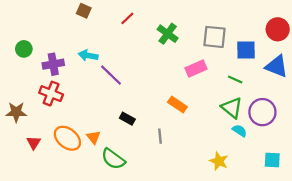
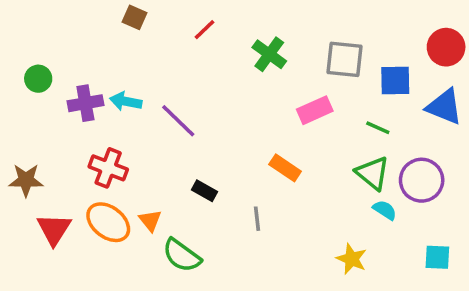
cyan arrow: (88, 55) -> (126, 101), moved
red cross: (51, 94) -> (108, 168), moved
red triangle: (34, 143) -> (54, 229), size x1.5

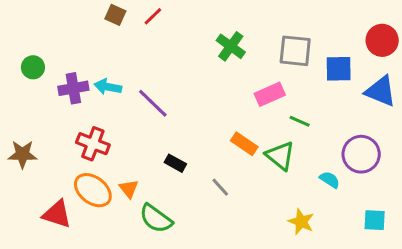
red line: (204, 30) -> (153, 16), moved
green line: (378, 128) -> (300, 121), moved
green triangle: (373, 173) -> (280, 156), moved
gray line: (257, 219) -> (220, 187), turned -36
red triangle: (54, 229) -> (57, 214), moved, turned -44

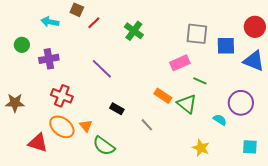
red line: (153, 16) -> (94, 23), moved
green cross: (231, 46) -> (134, 31), moved
cyan arrow: (108, 87) -> (50, 22), moved

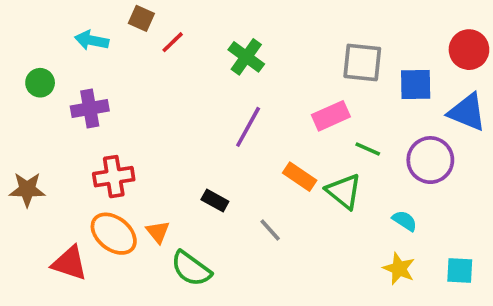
purple line: (102, 69) -> (248, 127), moved, turned 75
red cross: (62, 96) -> (114, 177), turned -30
purple circle: (241, 103) -> (430, 160), moved
yellow star: (201, 148) -> (399, 269), moved

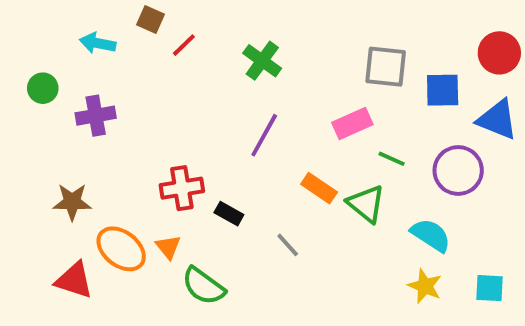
red cross: (114, 177) -> (182, 188), moved
brown star: (27, 189) -> (72, 202), moved
cyan semicircle: (405, 221) -> (431, 235), size x1.5

